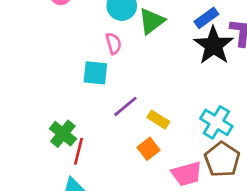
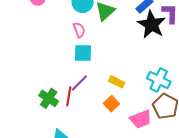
cyan square: (95, 73) -> (83, 53), moved
purple line: (125, 106) -> (79, 83), moved
red line: (78, 151) -> (69, 96), moved

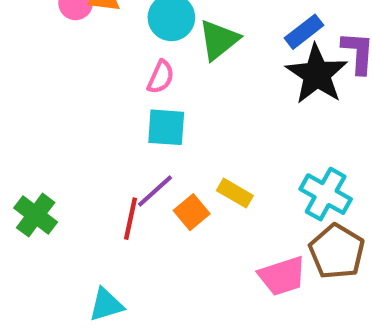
pink semicircle: (79, 30) -> (161, 77), turned 42
green cross: (49, 98) -> (36, 215), moved
orange square: (111, 104) -> (192, 212), moved

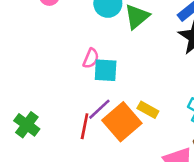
pink semicircle: (161, 77) -> (91, 58), moved
orange square: (192, 212) -> (122, 122), size x1.8

